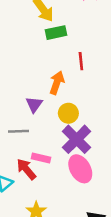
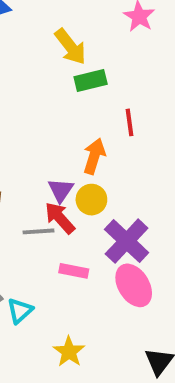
yellow circle: (68, 113) -> (91, 200), moved
red arrow: (26, 169) -> (60, 218), moved

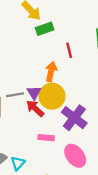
yellow circle: (91, 200) -> (52, 96), size x1.5
gray line: (38, 231) -> (15, 95), moved
pink ellipse: (134, 285) -> (75, 156), moved

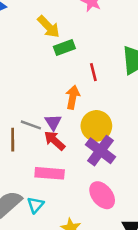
gray line: (15, 95) -> (31, 125), turned 30
yellow circle: (52, 96) -> (96, 126), moved
pink rectangle: (46, 138) -> (50, 173), moved, size x1.5

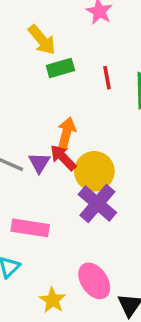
red line: (93, 72) -> (107, 78), moved
red arrow: (55, 141) -> (63, 158), moved
pink ellipse: (102, 195) -> (94, 281), moved

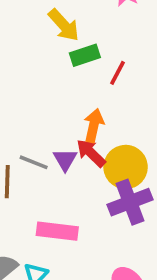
red line: (107, 78) -> (117, 73), moved, turned 40
purple cross: (97, 204) -> (130, 202), turned 30

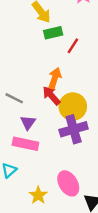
purple triangle: (65, 160) -> (28, 123), moved

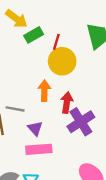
orange arrow: (55, 78) -> (44, 91), moved
red arrow: (51, 96) -> (67, 103), moved, turned 66
yellow circle: (73, 107) -> (62, 61), moved

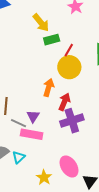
gray line: (15, 109) -> (18, 123), moved

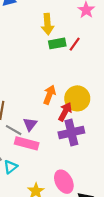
yellow arrow: (41, 23) -> (47, 24), turned 30
red line: (69, 50) -> (75, 44), moved
yellow circle: (69, 67) -> (77, 98), moved

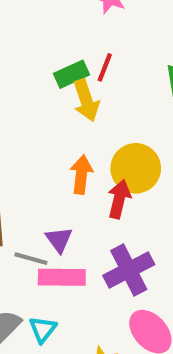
yellow arrow: (47, 24) -> (86, 100), moved
purple cross: (71, 132) -> (129, 270), moved

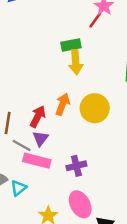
red line: (105, 67) -> (95, 20), moved
red arrow: (119, 199) -> (38, 117), moved
purple cross: (129, 270) -> (76, 166), size x0.7

